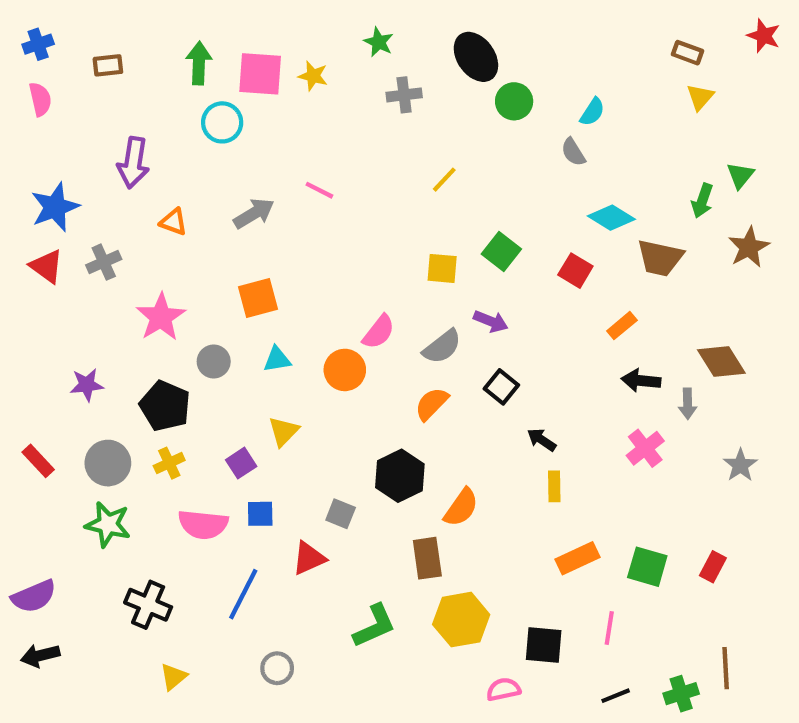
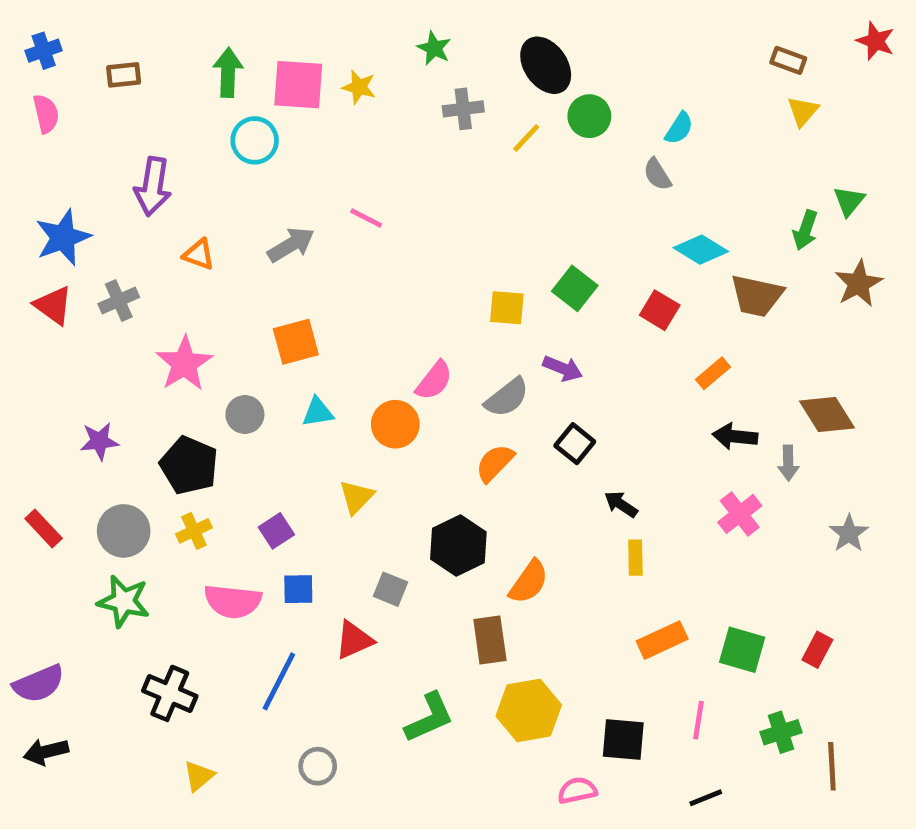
yellow line: (444, 180) -> (526, 138), moved
yellow triangle: (283, 431) -> (356, 497), moved
green cross: (681, 694) -> (781, 732), moved

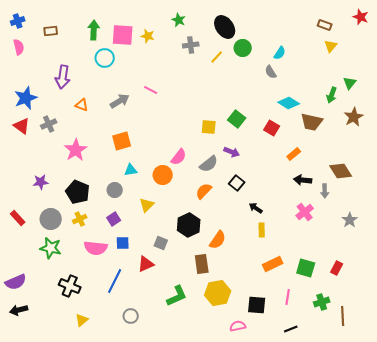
gray circle: (245, 414) -> (115, 190), moved

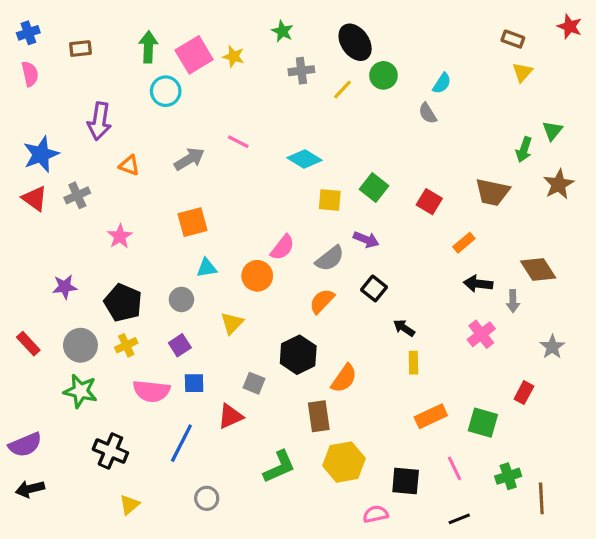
pink square: (123, 35) -> (194, 55), turned -35
cyan diamond: (289, 103) -> (305, 159), moved
pink star: (76, 150) -> (120, 236), size x0.7
red rectangle: (337, 268) -> (524, 393), moved
pink line: (288, 297) -> (454, 468), turned -35

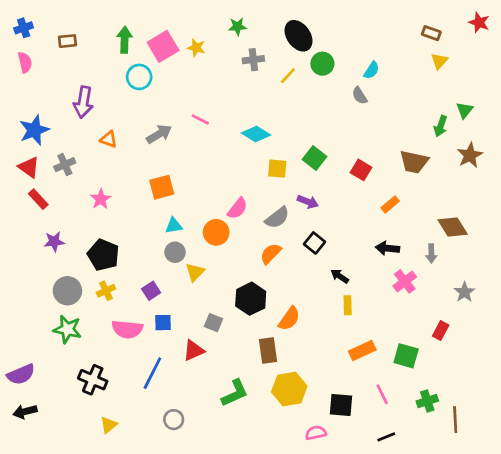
green star: (282, 31) -> (237, 26), turned -30
black arrow: (478, 284) -> (387, 248), moved
gray circle: (181, 299) -> (175, 252), moved
red rectangle: (28, 344) -> (38, 199), moved

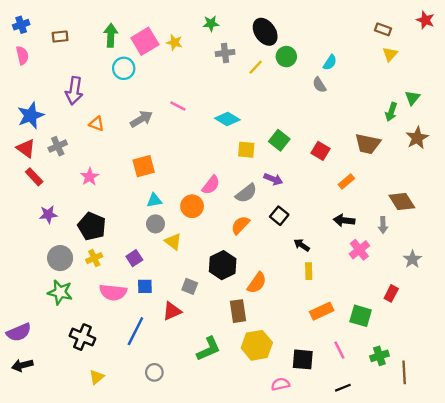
yellow triangle: (195, 272) -> (173, 242), turned -36

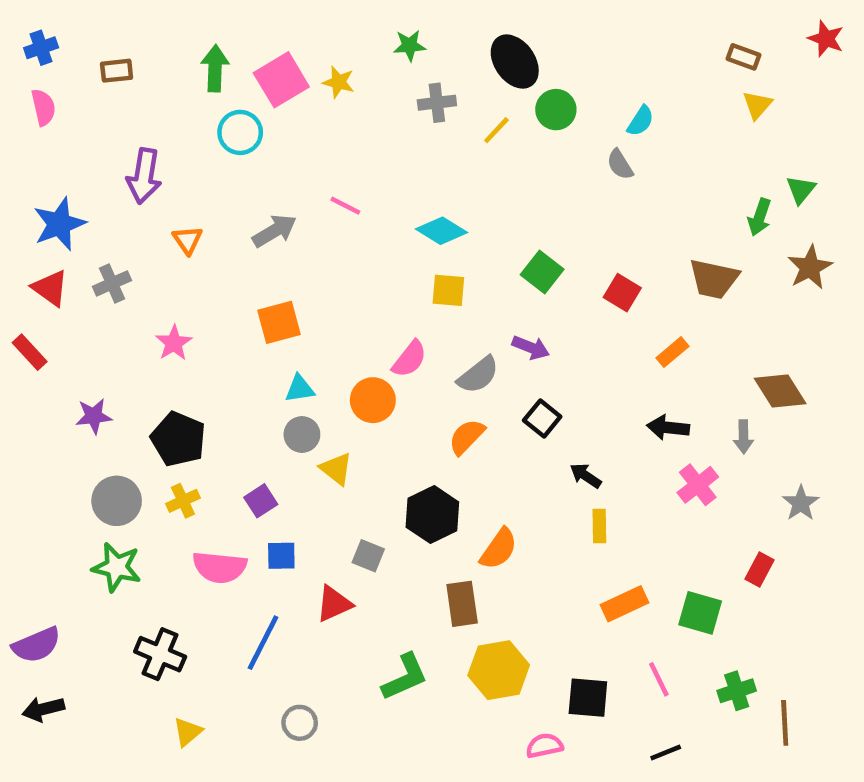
orange triangle: (97, 124) -> (188, 240), turned 35
yellow square: (246, 150) -> (448, 290), moved
red rectangle: (34, 177) -> (30, 352), moved

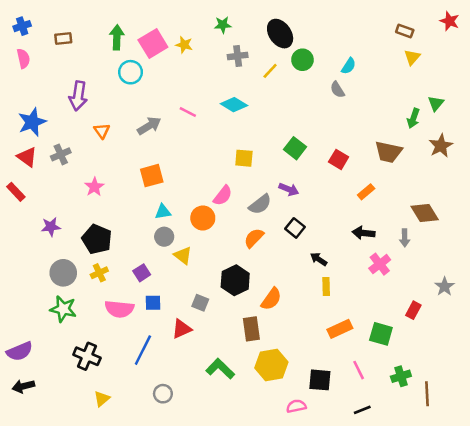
cyan diamond: (441, 231) -> (234, 105), moved
gray star: (801, 503) -> (445, 287), moved
green L-shape: (405, 677) -> (220, 369), turned -112

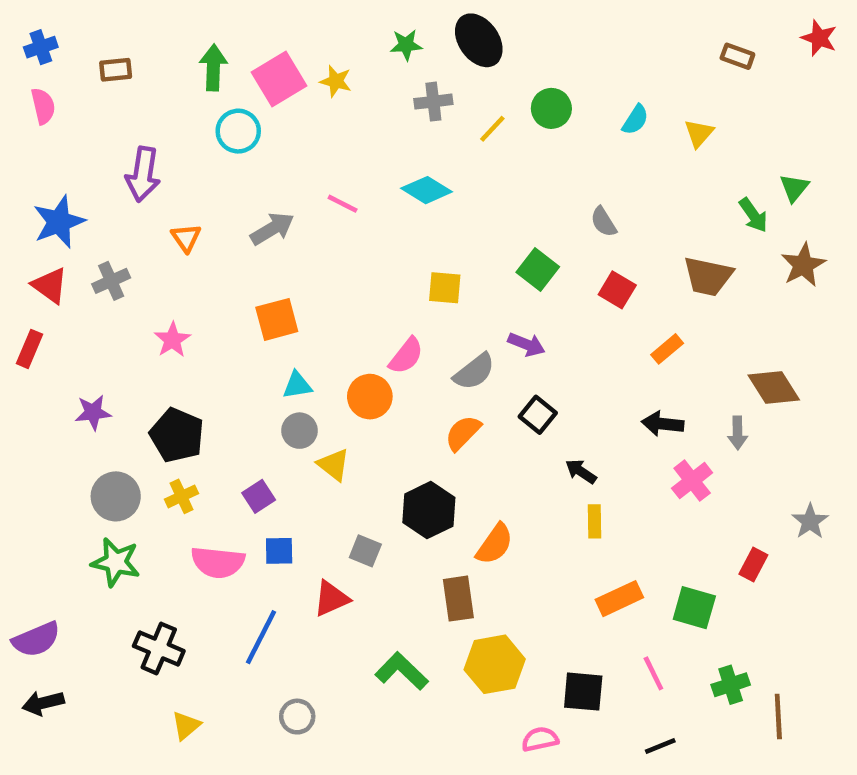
black ellipse: (280, 34) -> (479, 40), moved
yellow triangle: (412, 57) -> (699, 133), moved
gray semicircle: (337, 90) -> (604, 222), moved
green arrow: (413, 118) -> (753, 215), turned -54
red rectangle: (16, 192) -> (29, 349), turned 66

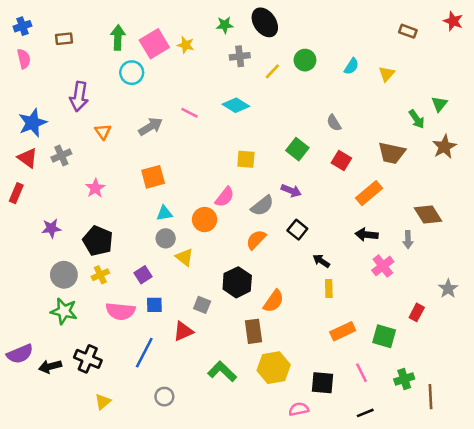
orange rectangle: (667, 349) -> (369, 193), size x1.5
black arrow: (43, 703) -> (50, 366), moved

